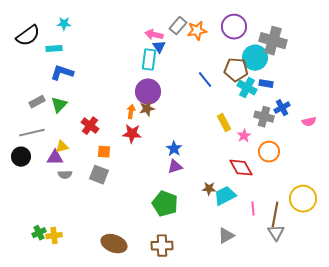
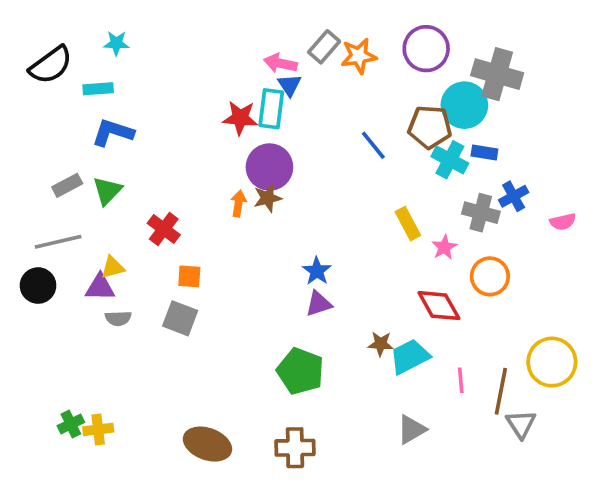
red star: (132, 134) -> (240, 118), moved
gray triangle: (276, 233) -> (521, 424), moved

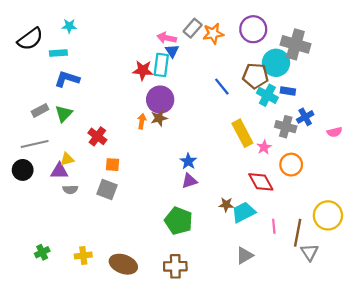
yellow rectangle: (408, 224) -> (242, 133), size x1.4
yellow cross: (98, 429) -> (83, 255), moved

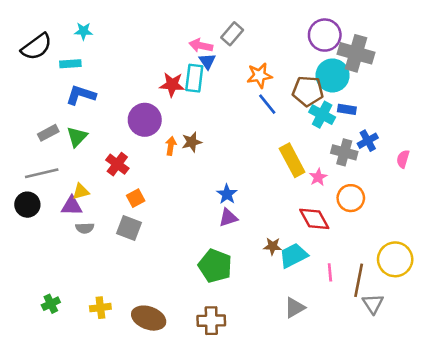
purple circle: (253, 29) -> (325, 35), moved
orange star: (213, 34) -> (259, 75), moved
purple circle: (160, 100) -> (145, 120), moved
pink semicircle: (334, 132) -> (403, 159), turned 120
orange square: (113, 165) -> (136, 198), turned -32

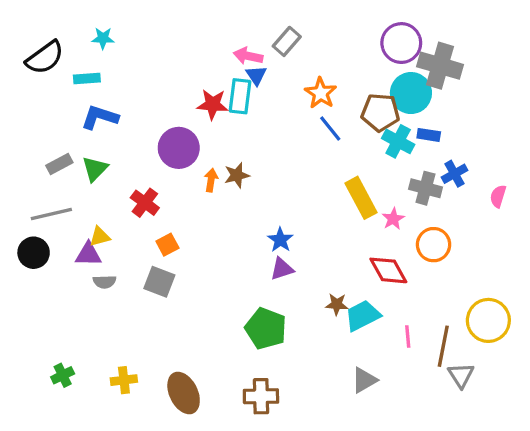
orange star: (259, 75) -> (321, 93), turned -30
brown ellipse: (149, 318) -> (184, 393), turned 44

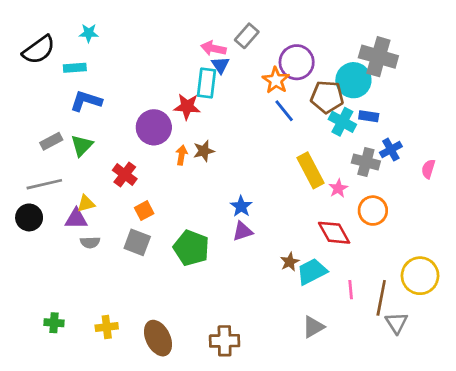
purple circle: (401, 43) -> (297, 62), moved
red star: (213, 104) -> (187, 107), moved
brown star: (337, 304) -> (290, 262), turned -30
green pentagon: (266, 328) -> (191, 248), moved
green cross: (63, 375) -> (54, 323), turned 30

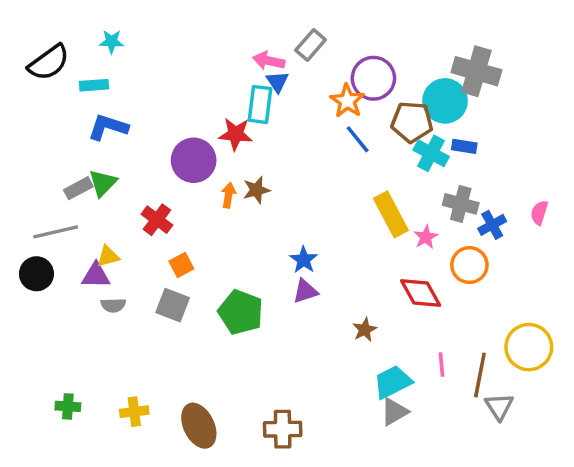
gray rectangle: (51, 141) -> (78, 188), moved
blue cross: (391, 150) -> (492, 225), moved
cyan trapezoid: (312, 272) -> (393, 382), moved

